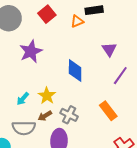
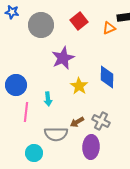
yellow star: (47, 96) -> (79, 86), moved
cyan arrow: (23, 99) -> (48, 99), moved, turned -48

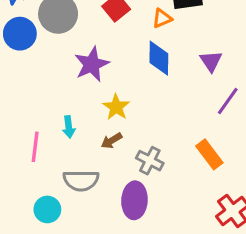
blue diamond: (107, 77) -> (159, 58), moved
blue circle: (16, 85) -> (20, 34), moved
brown arrow: (77, 122) -> (112, 141), moved

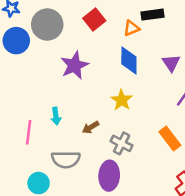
yellow star: (116, 107) -> (122, 100), moved

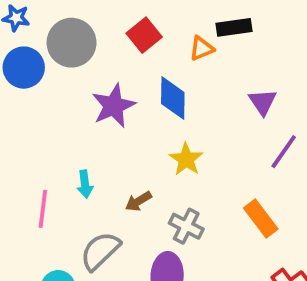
blue diamond: (129, 60) -> (173, 98), moved
gray semicircle: (66, 160) -> (100, 251), turned 136

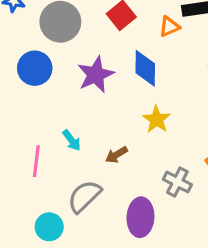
blue circle: (24, 68) -> (35, 68), moved
cyan arrow: (85, 184) -> (72, 140), turned -30
gray cross: (186, 226) -> (177, 182), moved

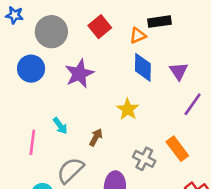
blue diamond: (145, 68) -> (143, 67), moved
brown arrow: (116, 155) -> (96, 137), turned 150

